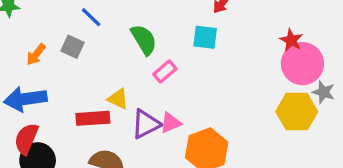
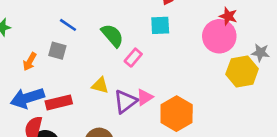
pink circle: (302, 64) -> (219, 36), moved
red rectangle: (93, 118) -> (59, 102), moved

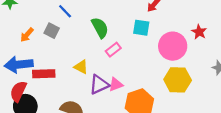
pink circle: (219, 36) -> (173, 46), moved
yellow hexagon: (242, 71) -> (178, 80), moved

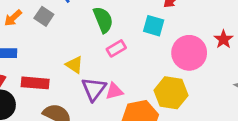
red rectangle: (44, 74) -> (35, 83), moved
yellow hexagon: (178, 80) -> (171, 93), moved
purple triangle: (99, 85) -> (94, 89), turned -35

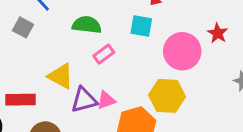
green semicircle: (103, 20) -> (87, 25), turned -56
yellow triangle: (74, 65) -> (61, 76), size x1.4
purple triangle: (94, 89) -> (84, 100), turned 44

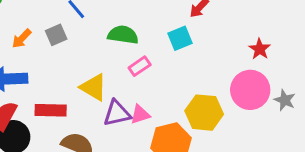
cyan square: (141, 26) -> (180, 38), turned -35
gray square: (23, 27) -> (56, 35), turned 36
pink circle: (182, 51) -> (250, 90), moved

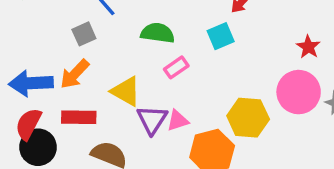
orange arrow: (22, 39) -> (75, 74), moved, size x1.4
purple triangle: (117, 113) -> (152, 120), turned -44

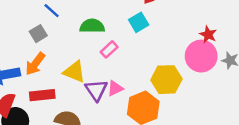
red star: (308, 47) -> (208, 34), moved

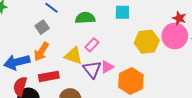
cyan square: (139, 22) -> (122, 12), turned 35
pink rectangle: (109, 49) -> (92, 45), moved
yellow hexagon: (166, 80) -> (147, 42), moved

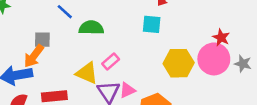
green semicircle: (85, 18) -> (91, 28), moved
gray square: (42, 27) -> (42, 40), moved, turned 32
orange arrow: (41, 52) -> (34, 56), moved

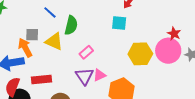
green semicircle: (91, 28) -> (71, 25), turned 102
orange arrow: (34, 56) -> (25, 48), turned 114
yellow triangle: (87, 73) -> (54, 41), moved

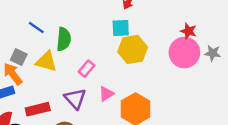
gray square: (32, 35) -> (19, 57), turned 32
yellow hexagon: (140, 54) -> (133, 49), moved
purple triangle: (84, 76) -> (75, 99), moved

